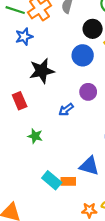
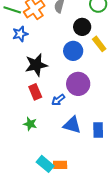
purple circle: (88, 92) -> (78, 84), size x1.5
red rectangle: (20, 101) -> (35, 92), moved
blue triangle: (89, 166) -> (72, 125), moved

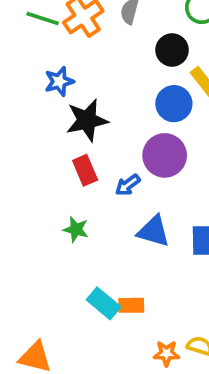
blue star: (20, 34) -> (59, 81), moved
blue circle: (73, 51) -> (174, 104), moved

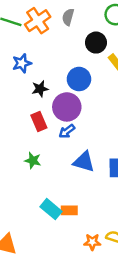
blue circle: (174, 104) -> (79, 79), moved
black star: (87, 120) -> (40, 89), size x0.6
purple circle: (165, 155) -> (67, 107), moved

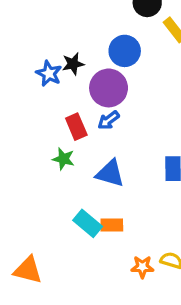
blue star: (22, 63) -> (49, 73), moved, turned -30
red rectangle: (39, 122) -> (76, 127), moved
blue triangle: (84, 162) -> (110, 173), moved

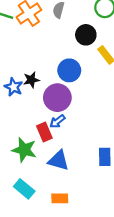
red rectangle: (76, 127) -> (44, 132), moved
green star: (63, 159) -> (24, 150), size x1.5
cyan rectangle: (88, 223) -> (24, 189), moved

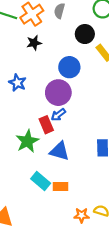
black star: (31, 80) -> (34, 43), moved
green star: (24, 150) -> (27, 141), turned 30
cyan rectangle: (24, 189) -> (41, 181), moved

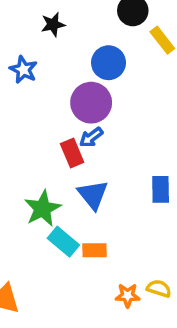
blue star: (17, 83) -> (23, 70), moved
green star: (27, 141) -> (42, 209), moved
blue triangle: (59, 151) -> (93, 195), turned 35

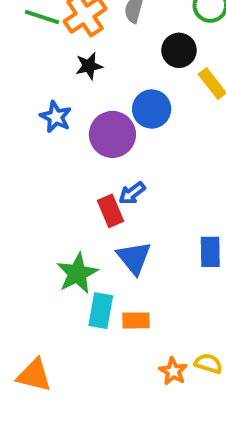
purple circle: (91, 103) -> (112, 134), moved
cyan rectangle: (63, 242) -> (101, 311), turned 60
orange star: (128, 295) -> (173, 371), turned 30

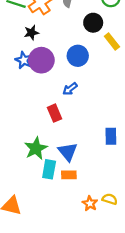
black star: (89, 66) -> (31, 33), moved
purple circle: (112, 134) -> (41, 60), moved
blue arrow: (132, 193) -> (70, 89), moved
blue triangle: (134, 258) -> (68, 152), moved

